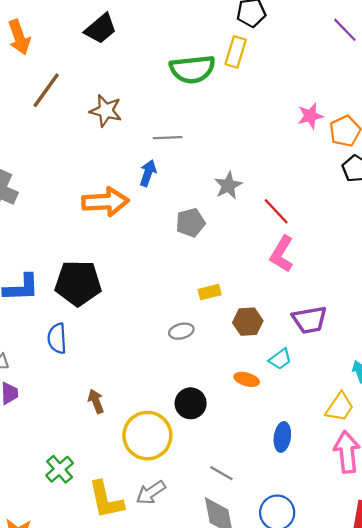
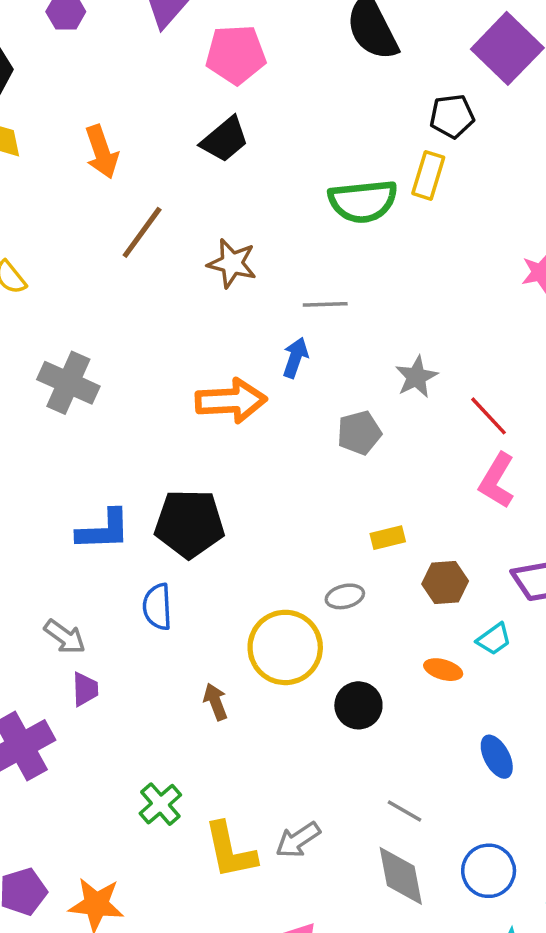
yellow circle: (147, 436) -> (285, 647), moved
blue ellipse: (282, 437) -> (497, 757), turned -36

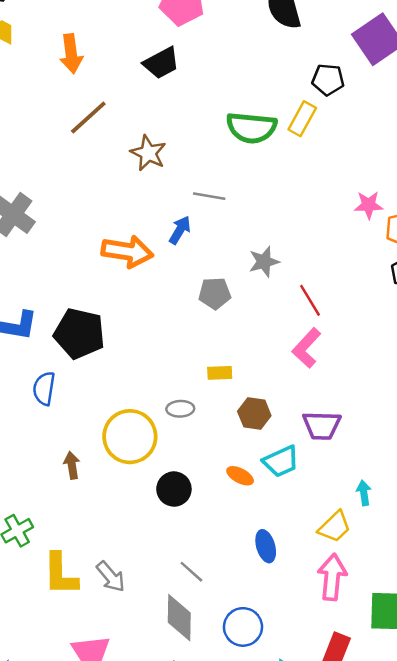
cyan trapezoid: (494, 639) -> (281, 461), size x1.4
gray arrow: (298, 840) -> (111, 577), turned -108

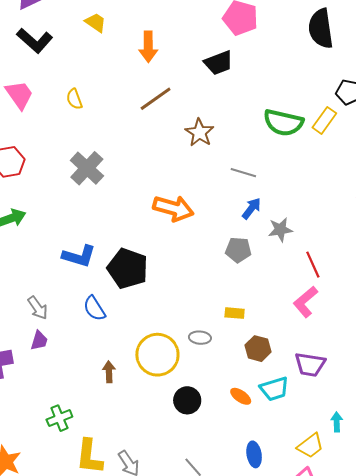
blue arrow: (180, 230) -> (251, 208), moved
blue semicircle: (44, 388) -> (94, 308), turned -48

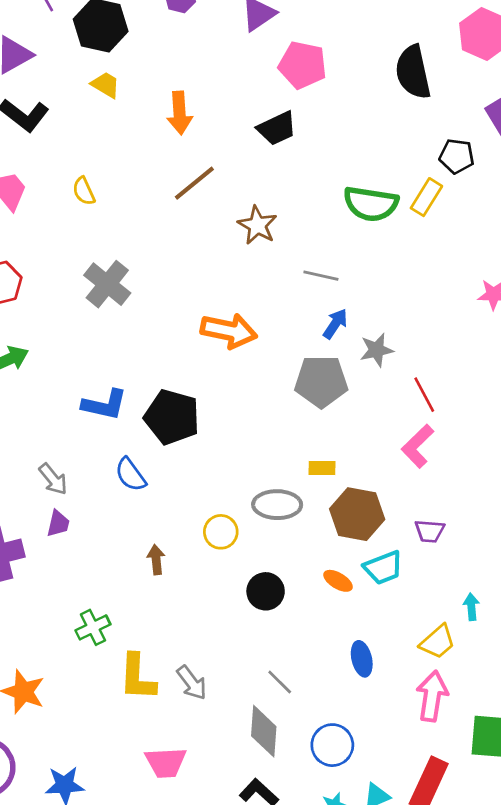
gray pentagon: (238, 250) -> (321, 381), size x1.5
gray ellipse: (200, 338) -> (277, 505), size x1.6
brown hexagon: (258, 349) -> (357, 514), size x1.5
yellow circle: (157, 355) -> (221, 532), size x0.6
purple trapezoid: (310, 365) -> (430, 531), size x0.7

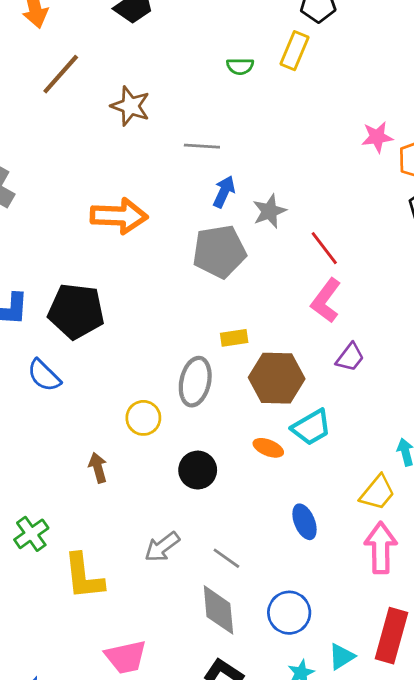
green semicircle: (371, 204) -> (240, 66), size x0.5
gray ellipse: (277, 505) -> (195, 382), turned -69
purple trapezoid: (430, 531) -> (350, 357), moved, turned -48
brown arrow: (156, 560) -> (98, 468), moved
gray arrow: (192, 683) -> (162, 547), moved, turned 99

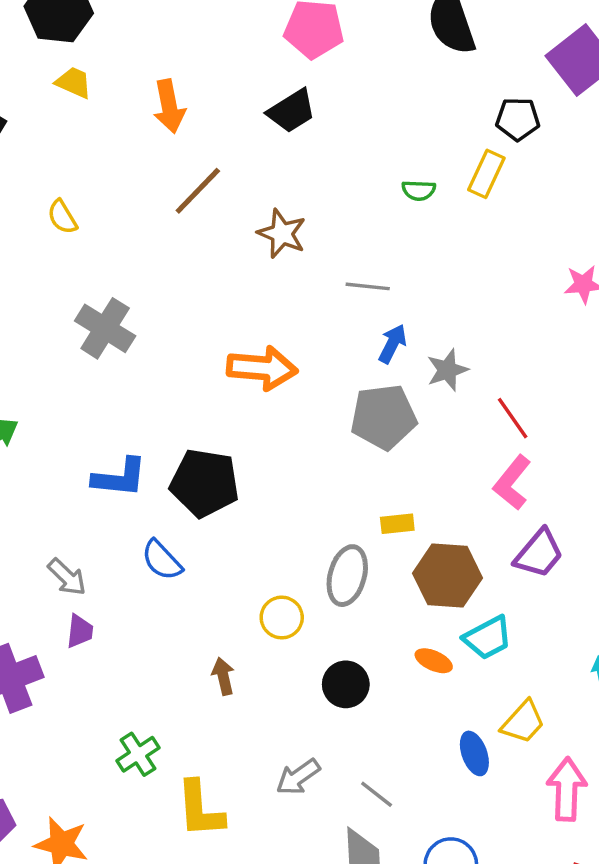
purple trapezoid: (350, 357) -> (539, 554), size x1.4
yellow trapezoid: (377, 493) -> (523, 722), moved

